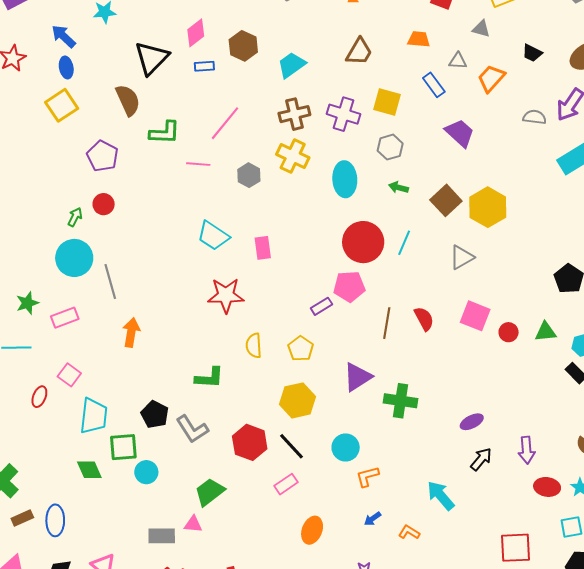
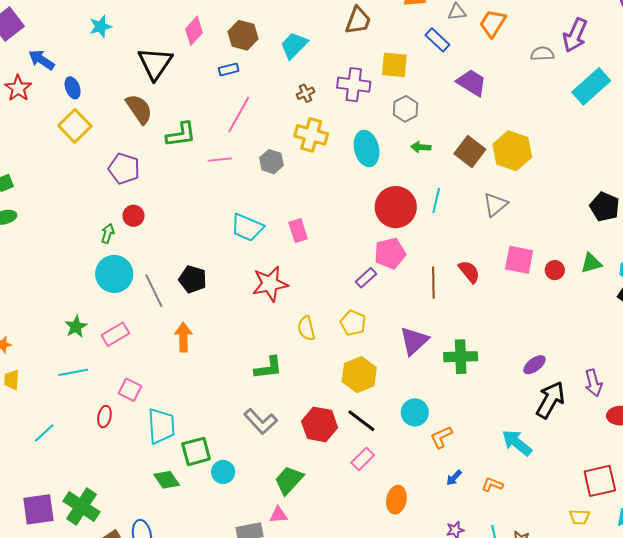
blue arrow: (64, 36) -> (41, 60), moved
blue rectangle: (204, 66) -> (229, 70), moved
brown cross: (294, 114) -> (305, 93), size x0.6
black pentagon: (155, 414) -> (193, 279), moved
black arrow: (481, 459) -> (550, 400), size x1.5

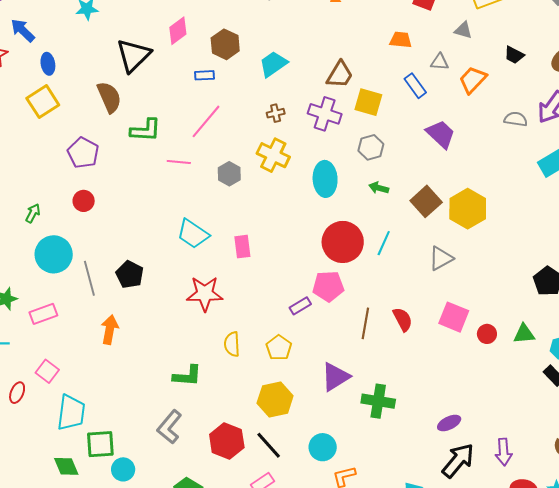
brown trapezoid: (358, 20) -> (340, 75), moved
green arrow: (108, 233) -> (33, 213), moved
gray L-shape: (261, 421) -> (169, 427), turned 72

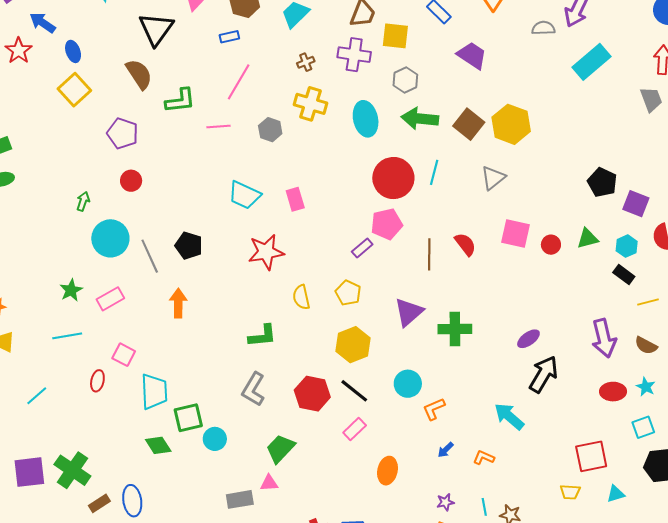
green arrow: (379, 188) -> (420, 119), size x1.8
purple arrow: (504, 452) -> (604, 338), moved, size x1.4

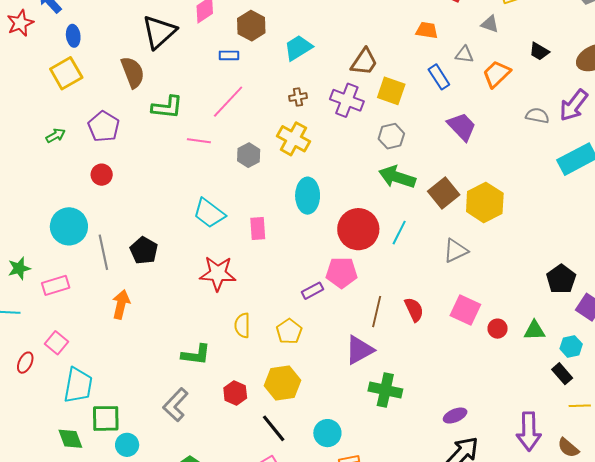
cyan ellipse: (366, 119) -> (308, 196), moved
green arrow: (83, 201) -> (56, 135), moved, turned 30
purple triangle: (409, 312) -> (359, 350), moved
red hexagon: (312, 394) -> (235, 393), moved, size x0.7

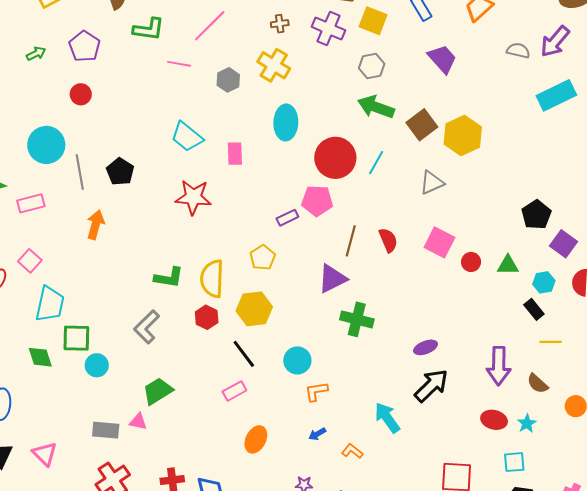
yellow semicircle: (242, 325) -> (212, 279), moved, size x1.5

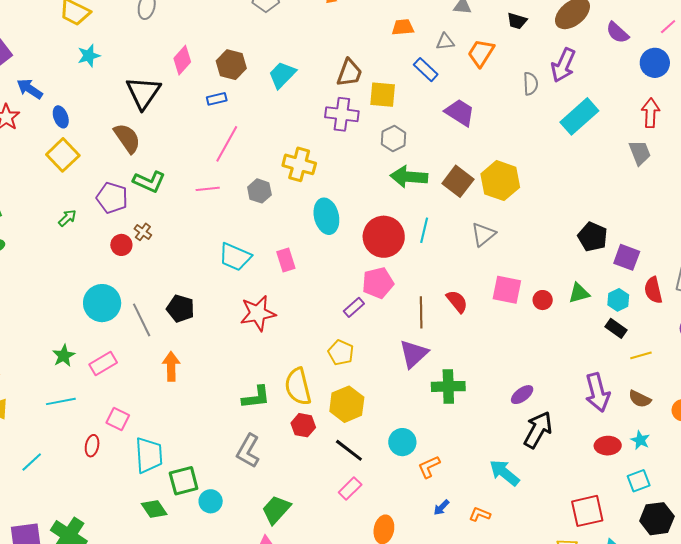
brown cross: (280, 24) -> (143, 232), moved, turned -30
green L-shape: (149, 29) -> (149, 182), moved, turned 32
gray semicircle: (518, 51) -> (531, 84), turned 90

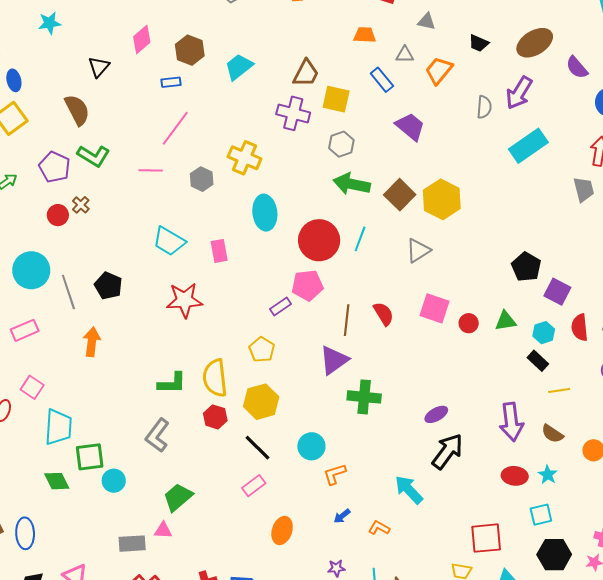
black triangle: (143, 93) -> (99, 67), size x0.6

